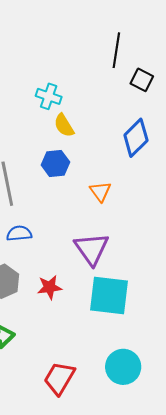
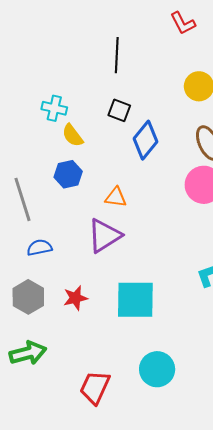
black square: (142, 80) -> (119, 110), moved
orange triangle: (100, 191) -> (116, 197), turned -40
purple triangle: (92, 249) -> (104, 236), moved, turned 39

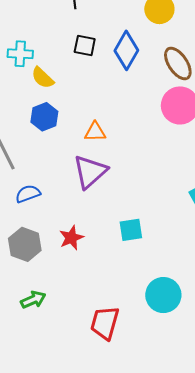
blue diamond: (145, 140) -> (126, 50), moved
cyan square: (135, 300) -> (131, 230), size x0.6
green arrow: (28, 353) -> (33, 300), size x0.7

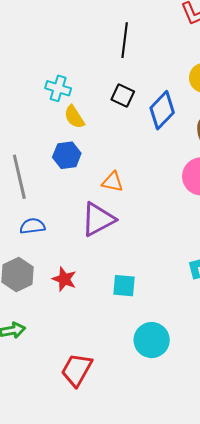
red star: (71, 238) -> (64, 279), turned 30
cyan circle: (163, 295) -> (152, 340), moved

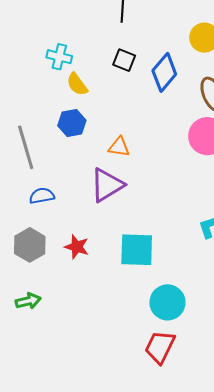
cyan square: (124, 286) -> (137, 250), size x1.5
red trapezoid: (77, 370) -> (160, 347), moved

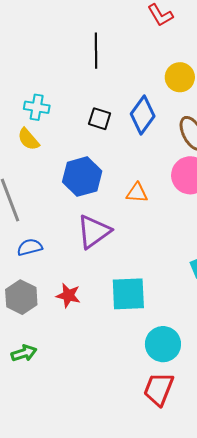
black square: (124, 60) -> (100, 119), moved
yellow semicircle: (77, 84) -> (28, 139), moved
blue hexagon: (72, 123) -> (82, 177), moved, size x1.4
orange triangle: (119, 147) -> (137, 193), moved

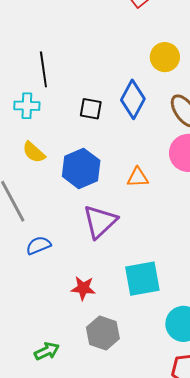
black line: (96, 51) -> (43, 69), moved
yellow semicircle: (28, 139) -> (34, 152), moved
gray hexagon: (21, 297) -> (103, 333), moved

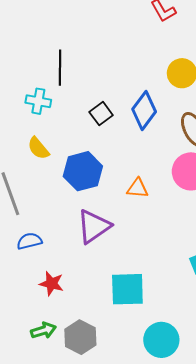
black square: (91, 109) -> (101, 114), turned 35
red star: (83, 288) -> (51, 284), moved
green arrow: (47, 351) -> (44, 330), moved

